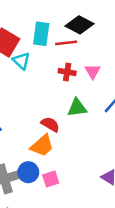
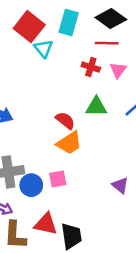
red line: (66, 43) -> (107, 43), moved
orange trapezoid: (42, 146) -> (69, 143), moved
blue circle: (28, 172) -> (31, 185), moved

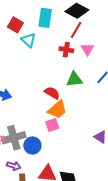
red square: (29, 27) -> (15, 25), size x0.7
red line: (107, 43) -> (76, 30), turned -54
pink square: (58, 179) -> (52, 125), moved

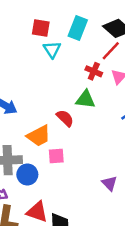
red square: (15, 25) -> (41, 28), turned -35
green triangle: (74, 79) -> (85, 99), moved
orange trapezoid: (57, 110) -> (39, 136), moved

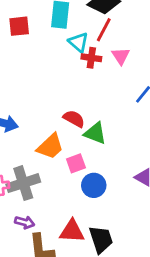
cyan triangle: (52, 50) -> (78, 42), moved
green triangle: (85, 99) -> (95, 133), moved, turned 30
blue circle: (27, 174) -> (94, 185), moved

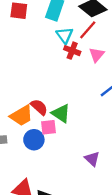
red semicircle: (74, 119) -> (39, 107), moved
pink square: (76, 163) -> (49, 127), moved
blue circle: (94, 185) -> (34, 140), moved

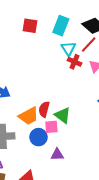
red semicircle: (39, 107) -> (44, 109), turned -119
purple triangle: (92, 159) -> (57, 155), moved, turned -48

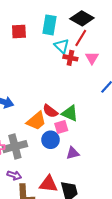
red semicircle: (44, 109) -> (50, 111), turned -56

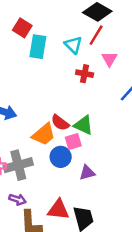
cyan rectangle: (49, 25) -> (38, 47), moved
red square: (19, 31) -> (22, 28), turned 35
red cross: (70, 58) -> (85, 74), moved

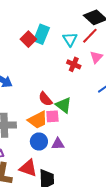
red square: (22, 28) -> (28, 39), moved
orange trapezoid: (44, 134) -> (38, 120), moved
blue circle: (61, 157) -> (39, 141), moved

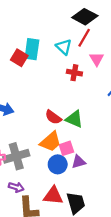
pink square: (52, 116) -> (66, 148), moved

